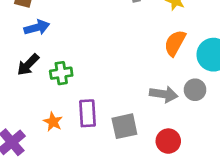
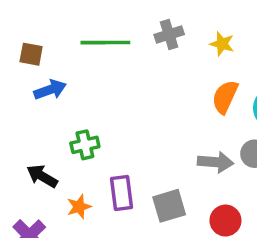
black arrow: (28, 65) -> (42, 176), moved, turned 80
orange star: (53, 122) -> (79, 207), turned 30

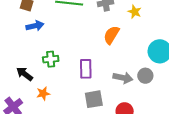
orange semicircle: (225, 97) -> (111, 35), moved
purple rectangle: (122, 193) -> (86, 69), moved

